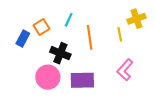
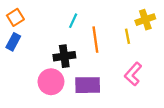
orange square: (42, 27) -> (15, 17), moved
blue rectangle: (23, 38) -> (13, 42), moved
black cross: (60, 53) -> (64, 56), turned -30

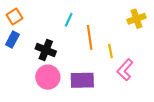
yellow line: (128, 36) -> (110, 51), moved
black cross: (64, 56) -> (46, 50), moved, turned 30

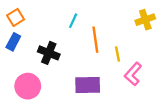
pink circle: (48, 77) -> (28, 86), moved

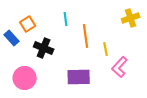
orange square: (16, 17) -> (28, 24), moved
cyan line: (73, 21) -> (66, 19), turned -32
blue rectangle: (13, 42) -> (12, 38), turned -70

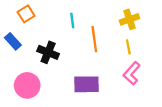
yellow cross: (131, 18) -> (129, 19), moved
orange square: (28, 24) -> (26, 14), moved
yellow line: (106, 49) -> (128, 47), moved

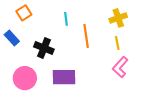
purple rectangle: (87, 84) -> (64, 77), moved

